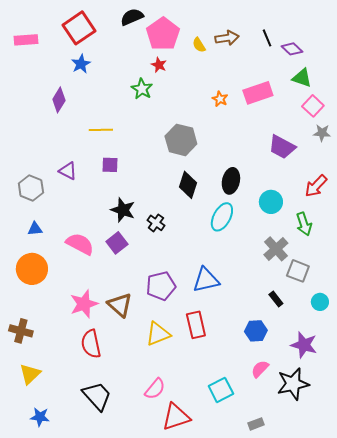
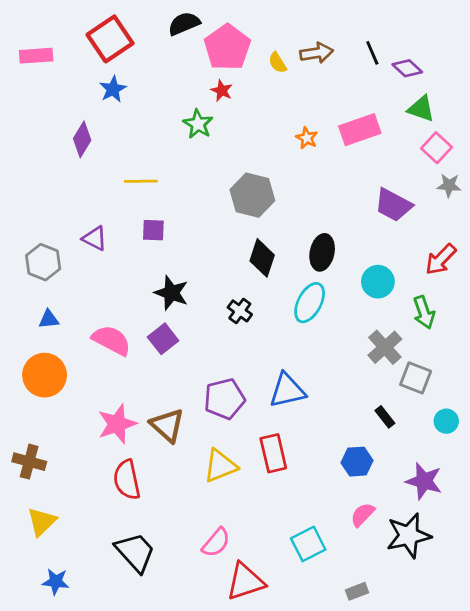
black cross: (156, 223) -> (240, 311), moved

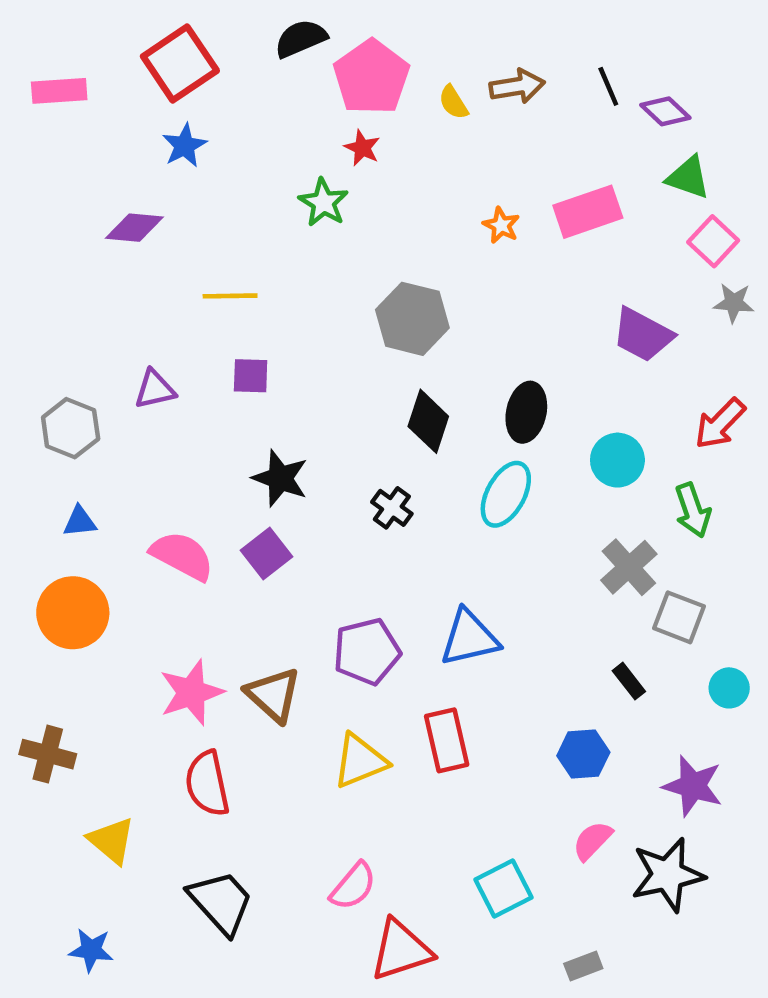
purple diamond: (82, 139) -> (134, 228), turned 64
purple triangle: (95, 238) -> (155, 389), turned -40
yellow triangle: (42, 522) -> (112, 841), moved, turned -36

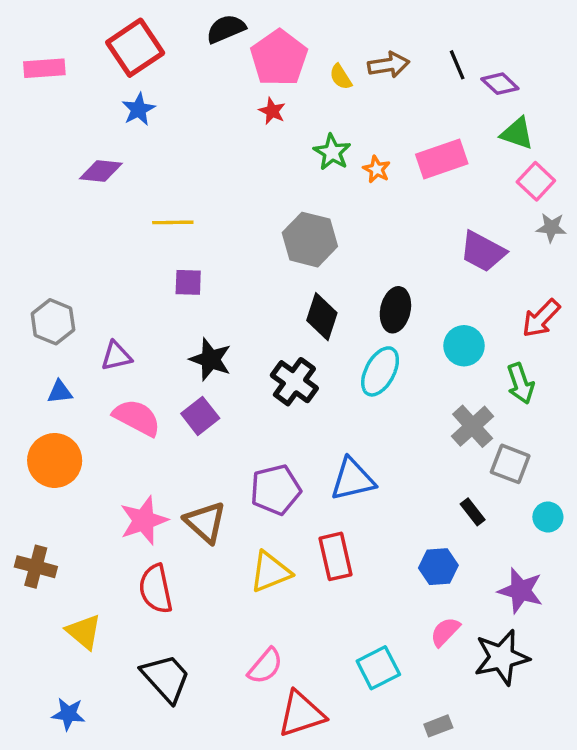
green star: (323, 203) -> (332, 152), moved
purple triangle: (155, 389) -> (116, 356), moved
black cross: (392, 508) -> (294, 382), size x1.5

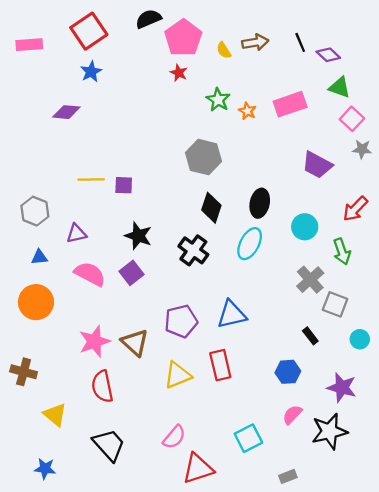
yellow line: (173, 222) -> (91, 180), moved

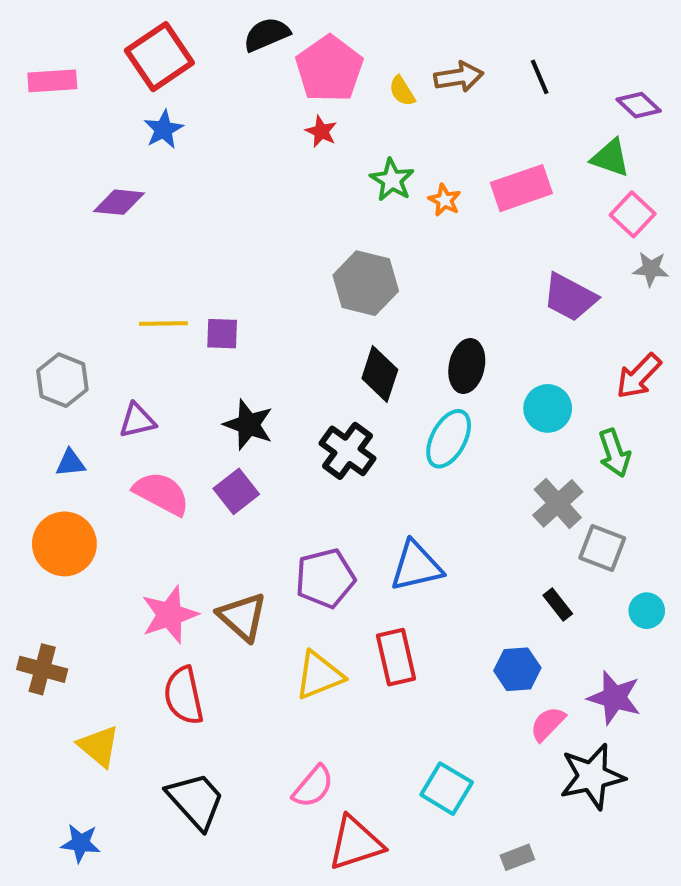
purple diamond: (328, 55) -> (639, 105), moved
pink semicircle: (292, 415) -> (548, 724), moved
cyan square: (248, 438) -> (447, 789), turned -32

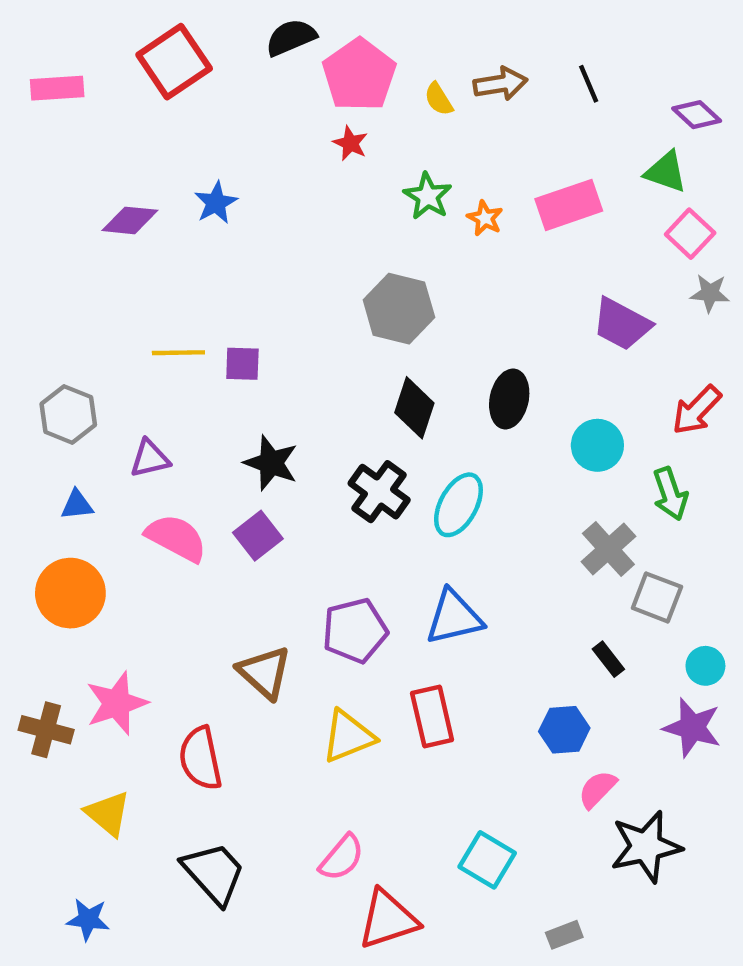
blue star: (163, 129) -> (216, 203), moved
cyan ellipse: (449, 439) -> (458, 505), moved
pink star: (170, 615) -> (117, 703), moved
purple star: (614, 698) -> (692, 728), moved

